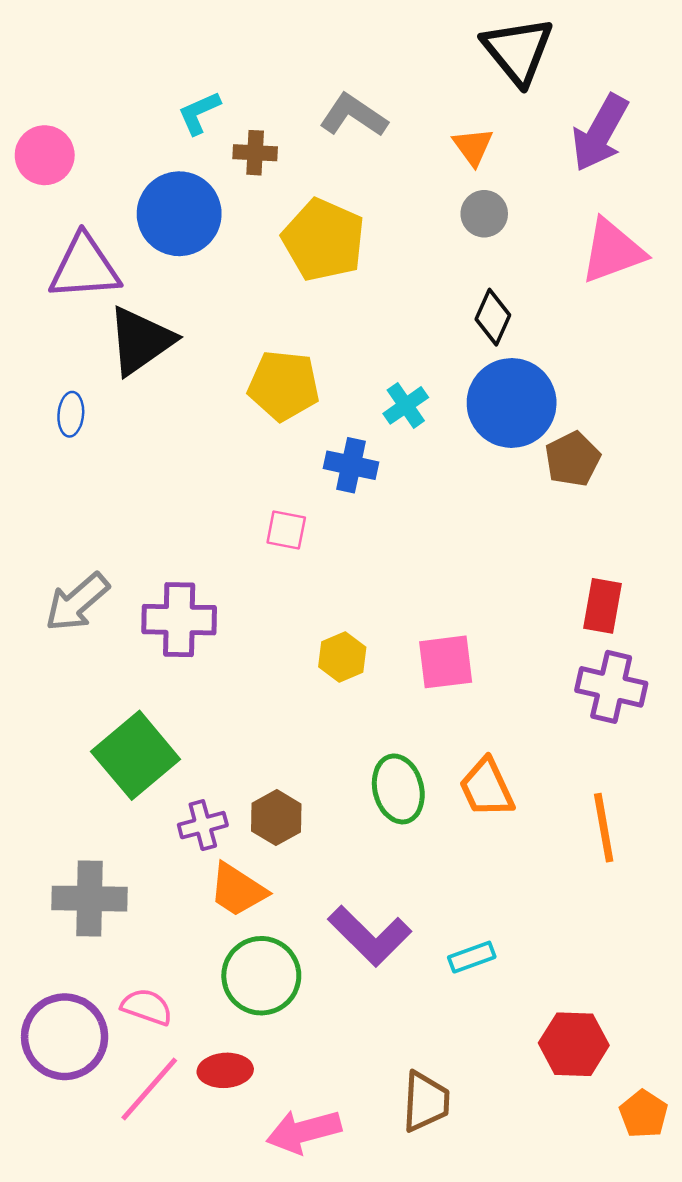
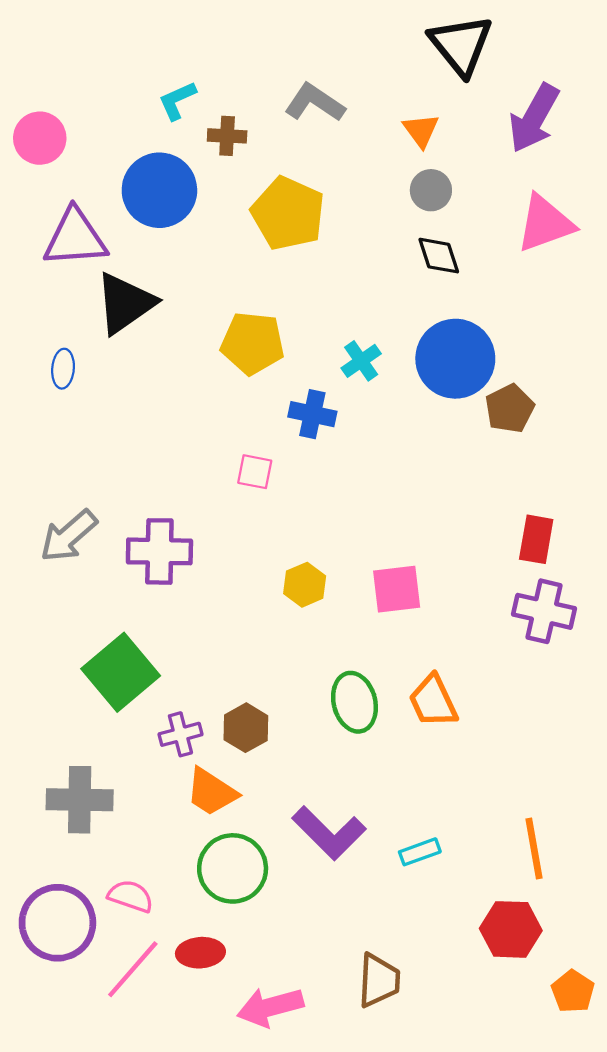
black diamond: (493, 317) -> (439, 256), moved, turned -42
orange line: (604, 828) -> (534, 848), moved

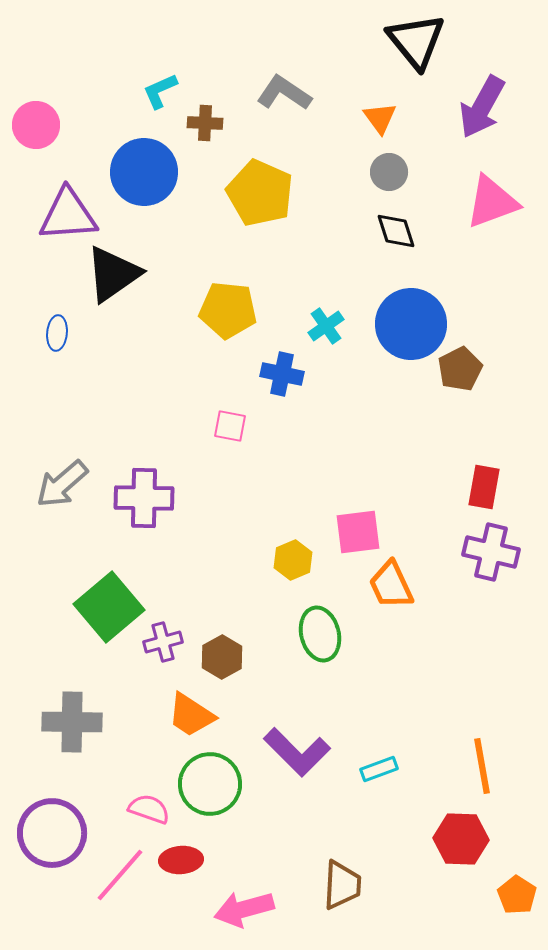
yellow hexagon: (305, 585) -> (293, 560), moved
orange trapezoid: (433, 701) -> (391, 585), moved
purple cross: (180, 734) -> (163, 642), moved
pink semicircle: (131, 896) -> (149, 809), moved

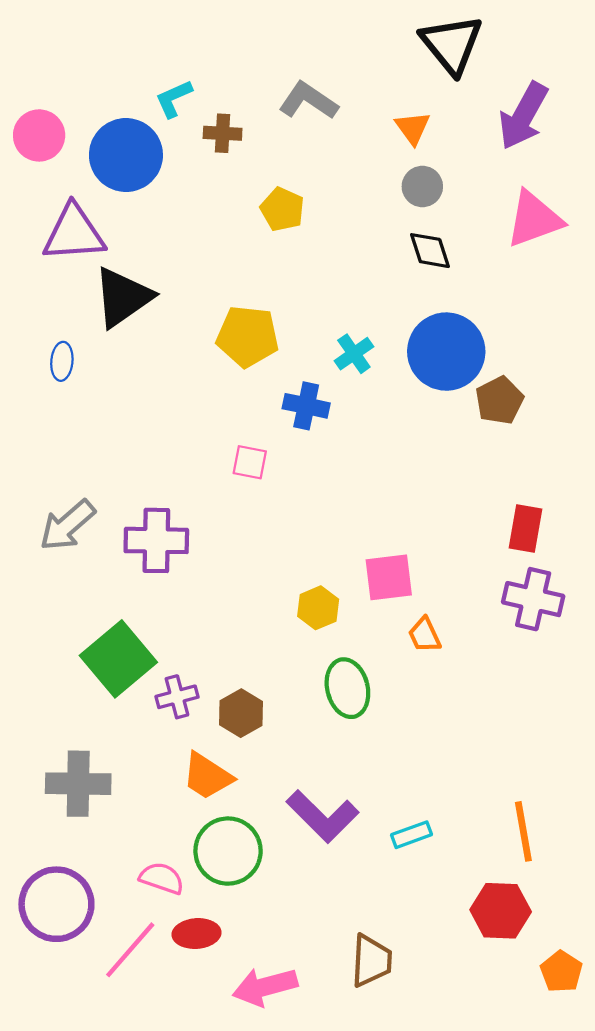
blue circle: (144, 172) -> (126, 155), moved
yellow pentagon: (260, 193) -> (282, 209), size x0.6
orange trapezoid: (391, 585) -> (425, 635), size x0.7

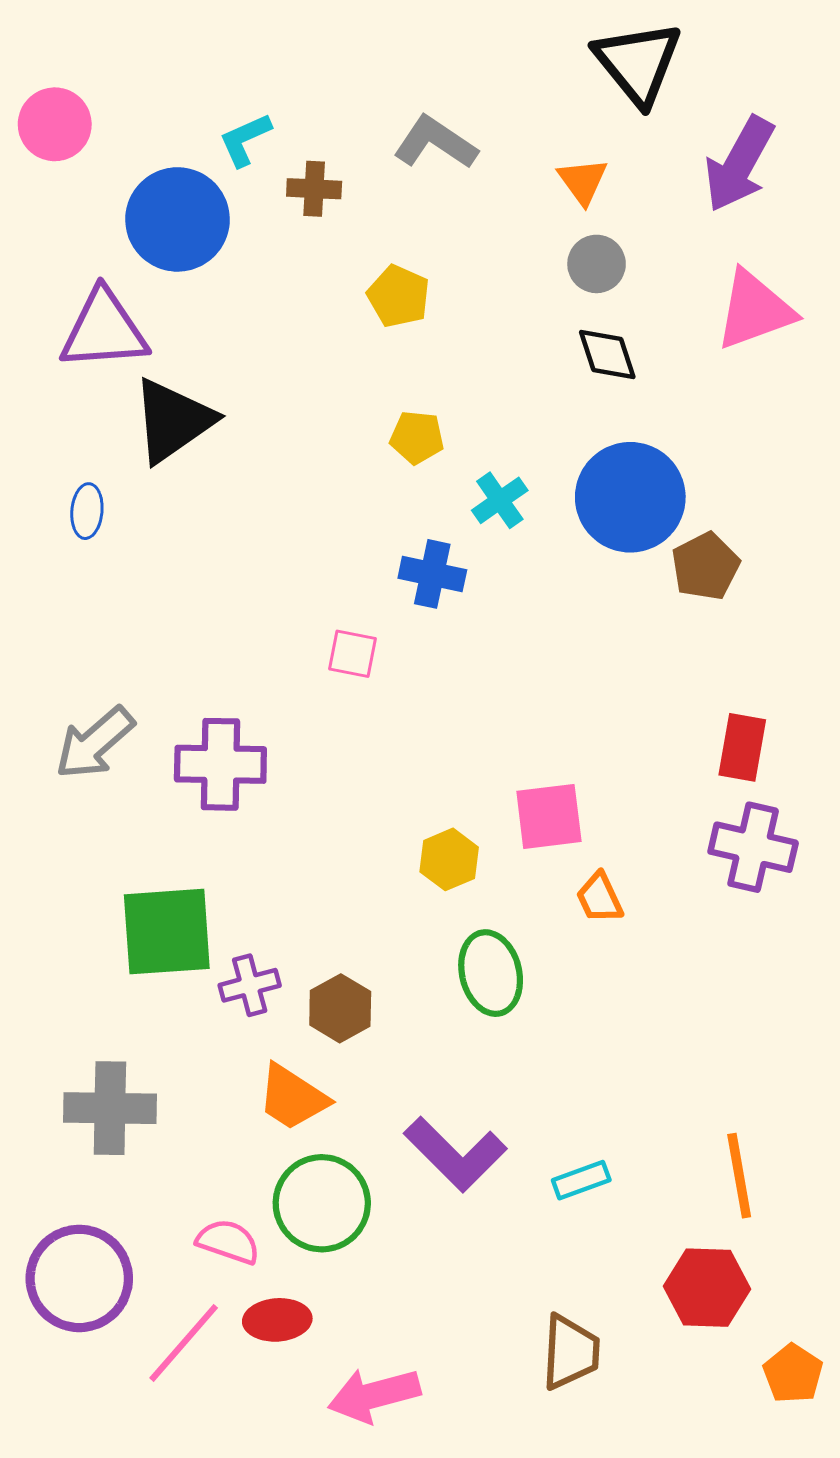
pink circle: (39, 135) -> (55, 124), moved
yellow pentagon: (248, 336) -> (417, 437), moved, size x0.6
green square: (118, 659) -> (167, 932), turned 36
brown trapezoid: (371, 961) -> (570, 1352), moved

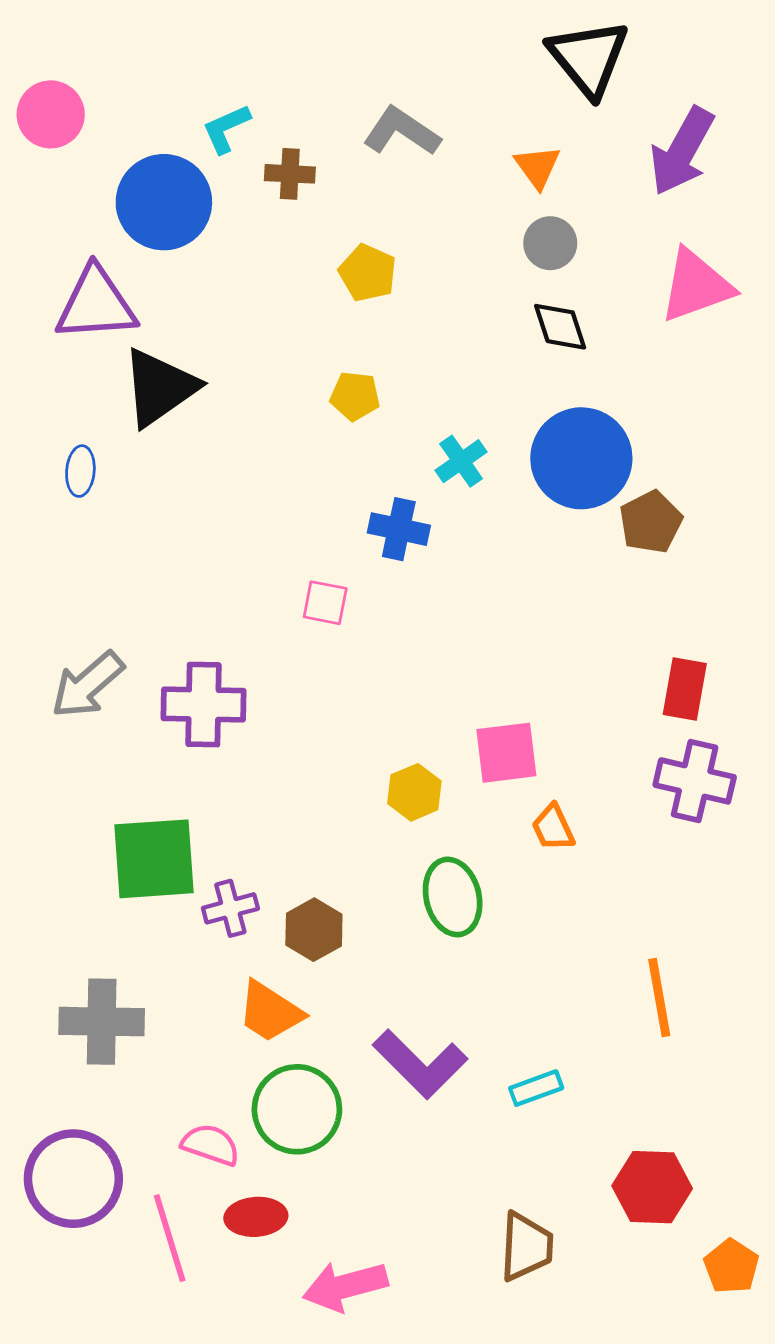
yellow pentagon: (417, 437) -> (355, 396), moved
orange line: (739, 1176) -> (659, 997), moved
pink line: (184, 1343) -> (170, 1238), turned -58

